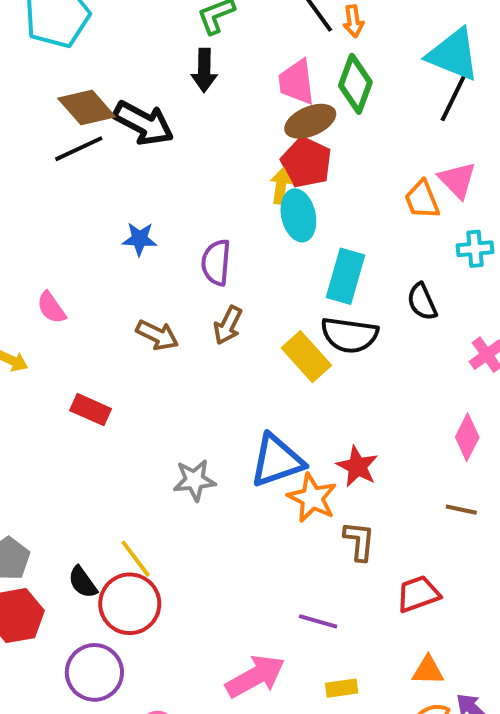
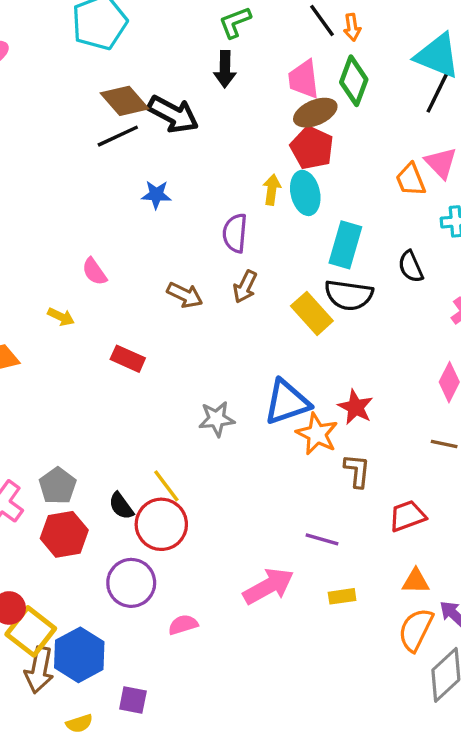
yellow arrow: (281, 186) -> (272, 190), moved
blue star: (140, 239) -> (156, 195), moved

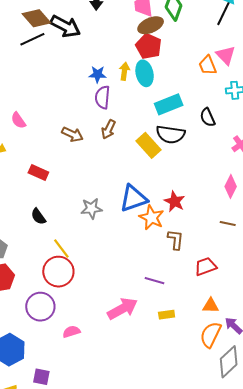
blue star: (156, 195) -> (97, 74), moved
cyan rectangle: (345, 245) -> (169, 104), turned 52
black semicircle: (121, 506) -> (38, 216), moved

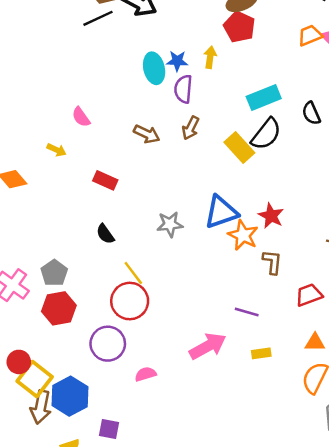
orange trapezoid: (208, 65) -> (310, 35), moved, turned 90
cyan ellipse: (145, 73) -> (154, 68), moved
black semicircle: (171, 134) -> (266, 134), turned -60

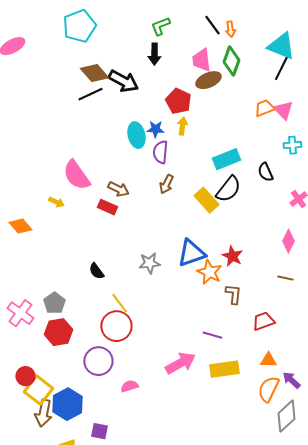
red pentagon: (239, 27) -> (178, 101), moved
pink semicircle: (81, 117) -> (76, 175), size x1.8
brown arrow: (147, 134) -> (118, 189), moved
red rectangle: (105, 180) -> (107, 207), moved
yellow rectangle: (261, 353) -> (224, 369), size x1.8

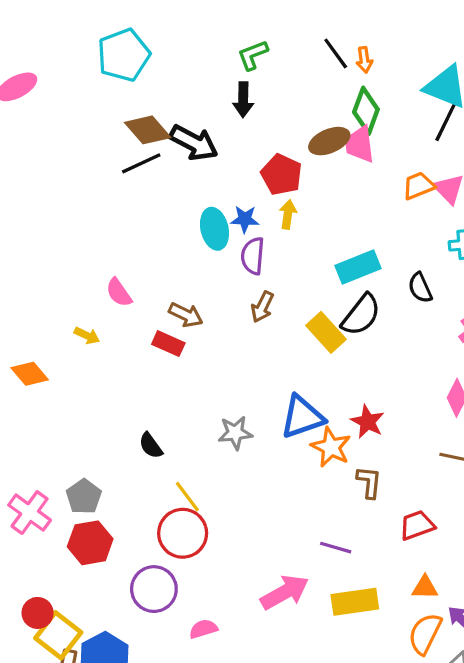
pink trapezoid: (201, 60) -> (360, 144), moved
pink semicircle: (76, 175) -> (119, 293), size x0.6

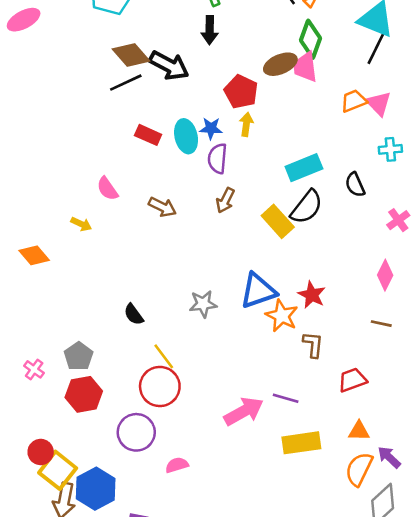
red rectangle: (168, 344) -> (148, 135), moved
pink cross: (30, 513) -> (34, 369), size x0.6
pink arrow: (285, 592) -> (244, 411), moved

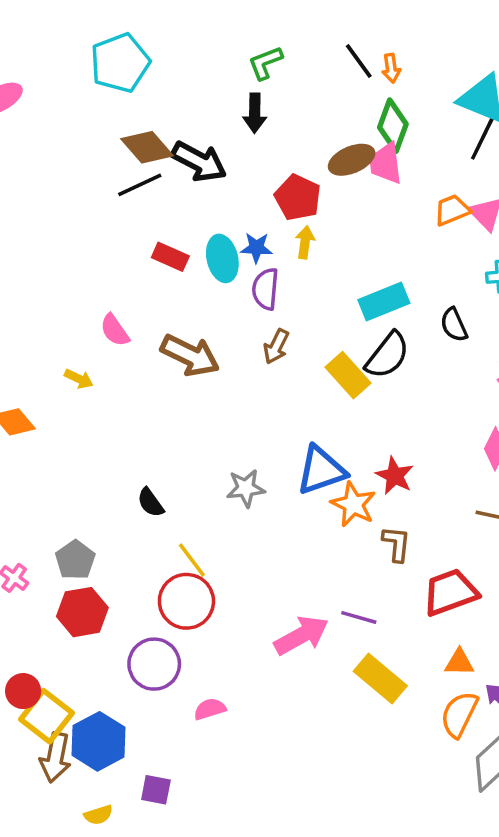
brown arrow: (162, 207) -> (190, 355), size x1.5
red trapezoid: (352, 380) -> (450, 592), size x1.4
yellow rectangle: (301, 443) -> (380, 678), turned 48

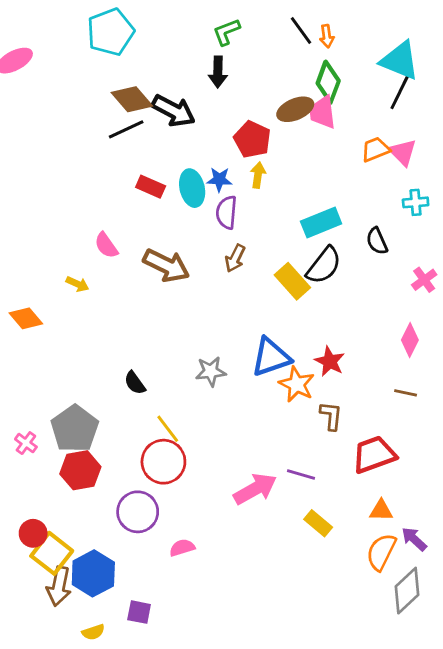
gray pentagon: (75, 560) -> (75, 429), size x1.5
yellow rectangle: (380, 678) -> (318, 523), size x0.7

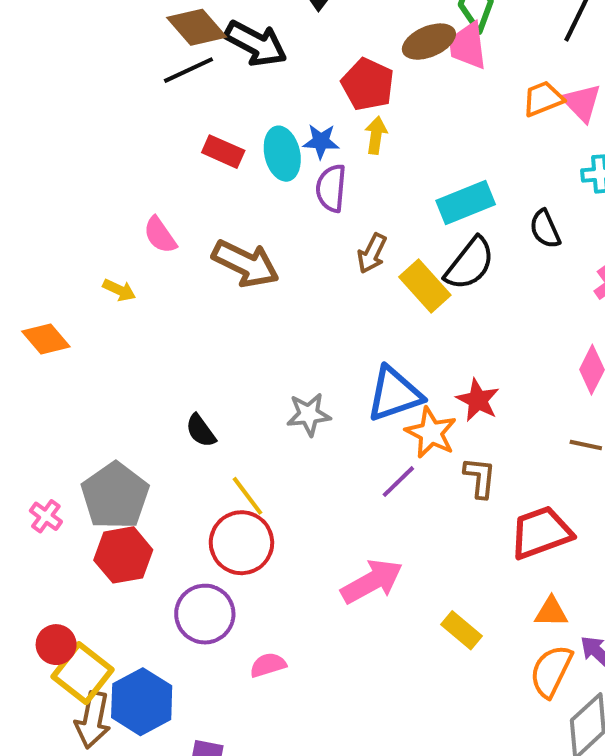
brown arrow: (235, 258) -> (372, 253), moved
purple line: (301, 475) -> (398, 482), moved, turned -60

